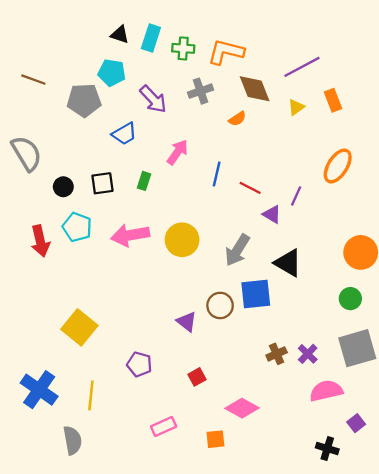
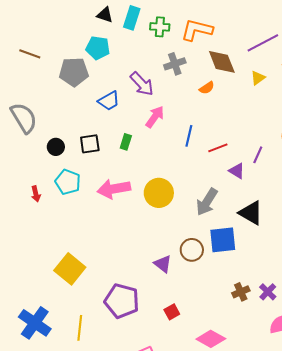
purple arrow: (153, 99) -> (142, 84), moved
red line: (250, 188) -> (218, 148), turned -48
red arrow: (40, 241) -> (36, 194), size x0.6
purple pentagon: (139, 364) -> (122, 301), size x1.6

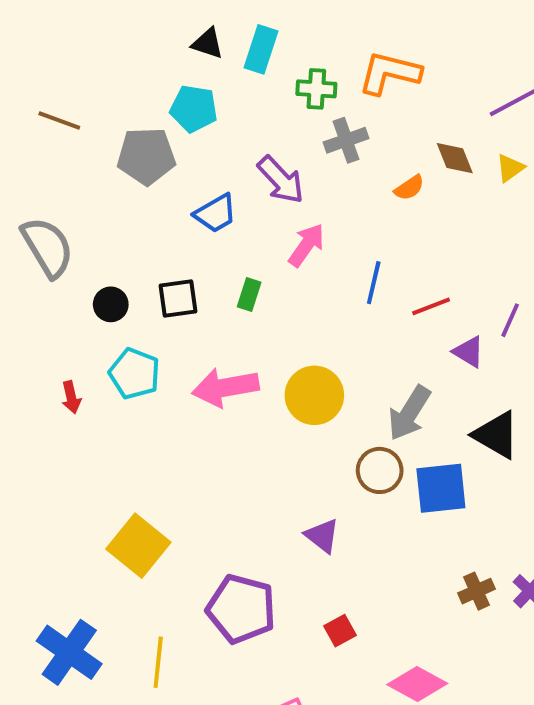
green cross: (160, 27) -> (316, 89), moved
brown diamond: (222, 62) -> (455, 158), moved, size x0.7
brown circle: (192, 250) -> (380, 470), moved

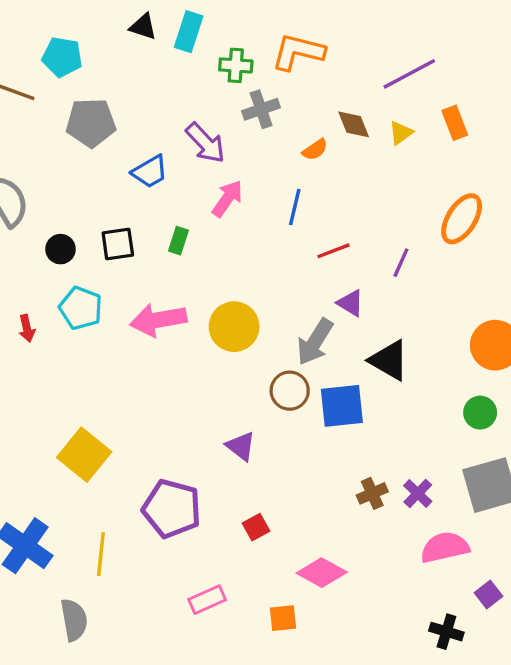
cyan pentagon: (194, 109) -> (62, 57), moved
blue line: (374, 283) -> (295, 207), moved
purple triangle: (469, 352) -> (350, 303), moved

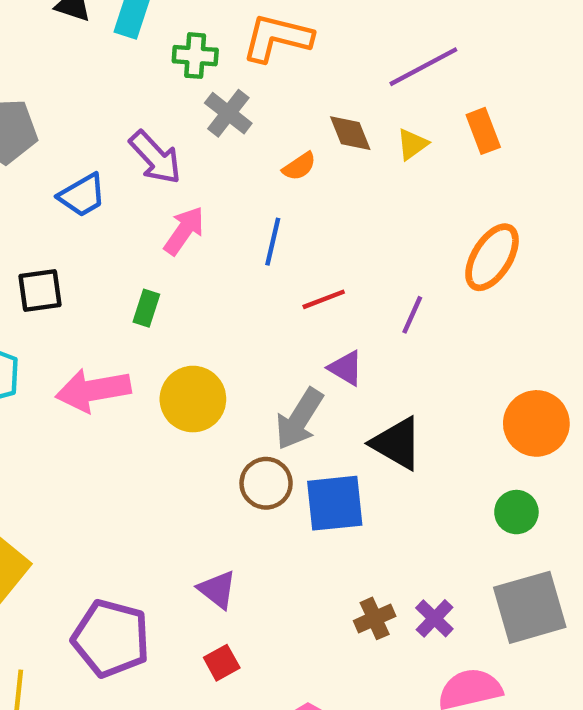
gray cross: (261, 109) -> (228, 113), turned -33
green rectangle: (178, 241) -> (146, 308), moved
purple triangle: (241, 446) -> (217, 590), moved

